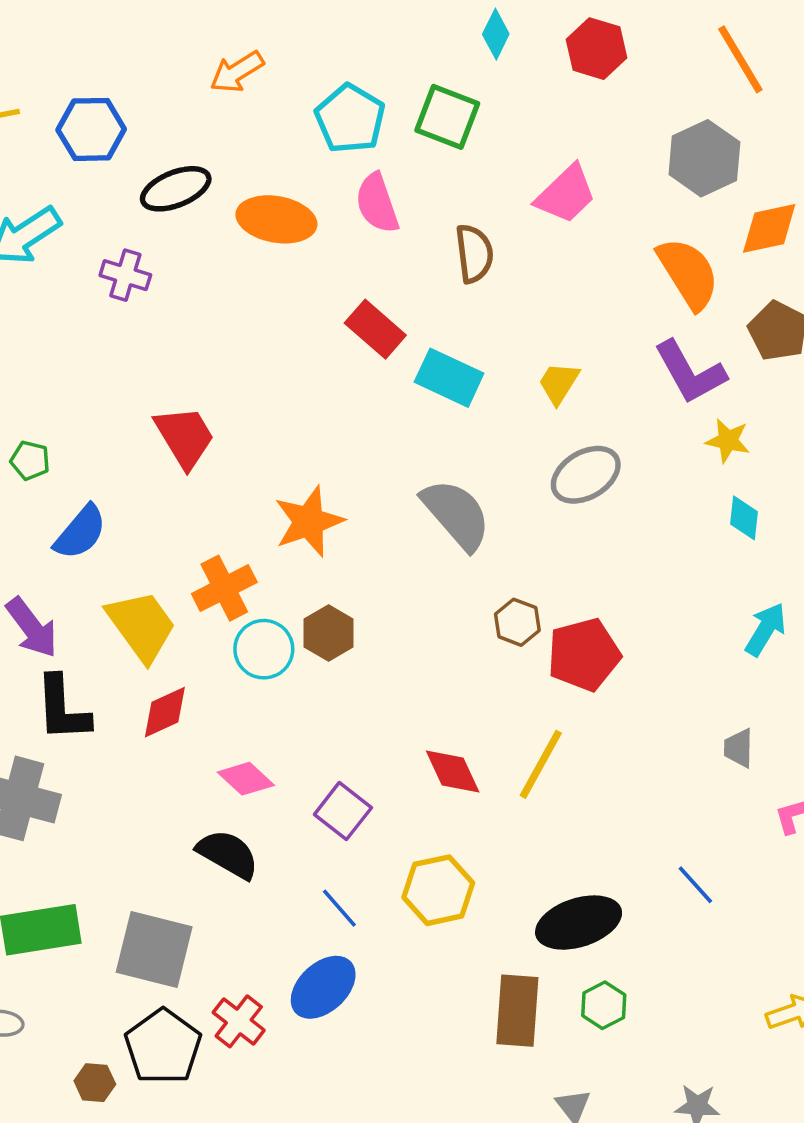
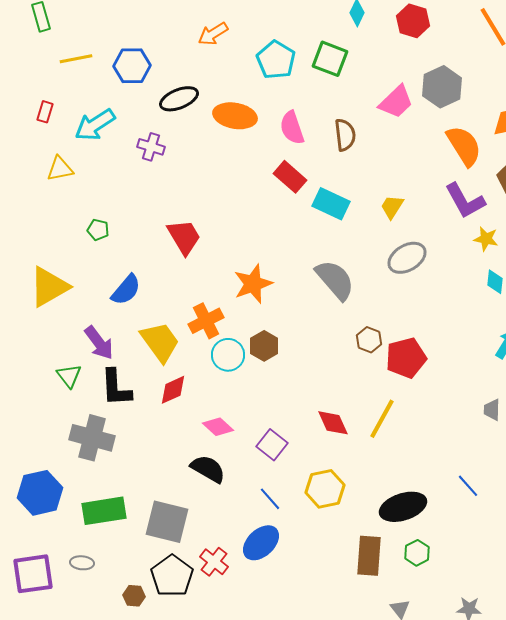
gray hexagon: (704, 158) -> (442, 87), moved
pink semicircle: (377, 203) -> (292, 128), moved
green pentagon: (30, 460) -> (98, 230), moved

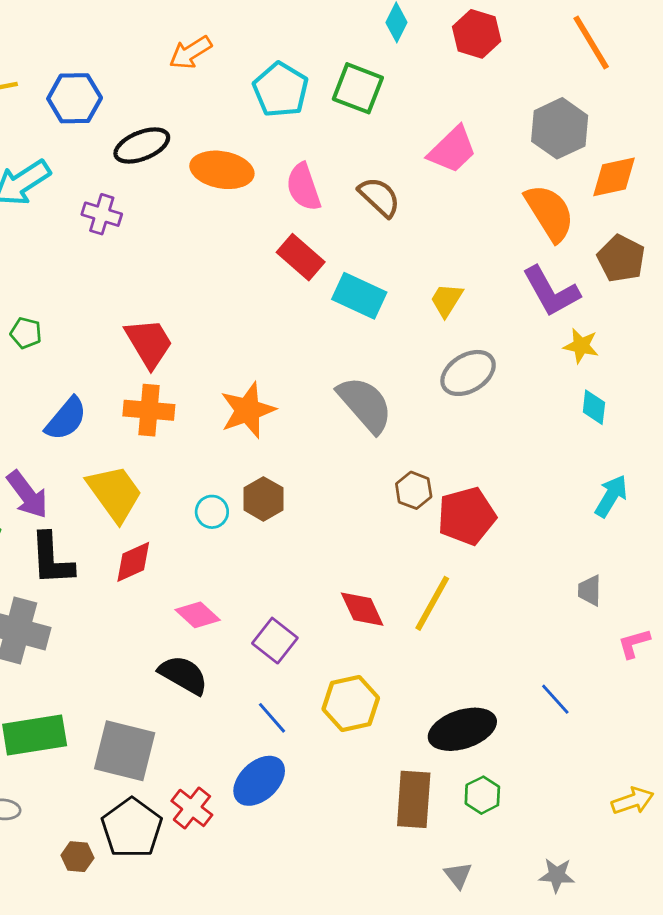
gray hexagon: (442, 87) -> (560, 128), moved
brown semicircle: (345, 135) -> (379, 197), turned -40
orange cross: (206, 321) -> (149, 410), moved, turned 32
cyan circle: (228, 355) -> (212, 512), size x0.7

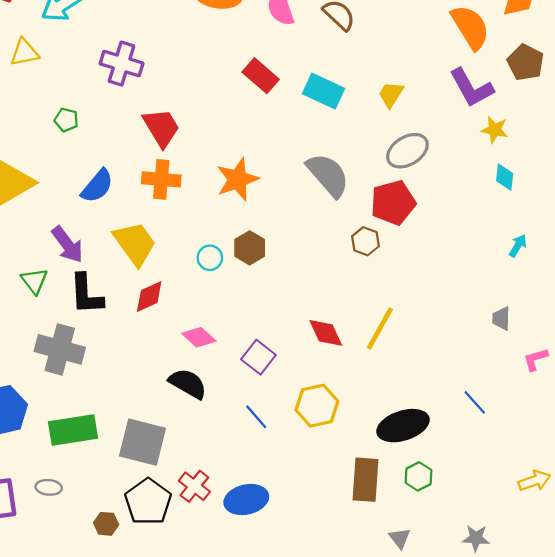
purple cross: (102, 214) -> (122, 64), moved, size x1.4
red rectangle: (301, 257) -> (261, 76), moved
cyan arrow: (611, 496) -> (518, 246), size x0.7
red pentagon: (467, 516) -> (393, 203), moved
blue ellipse: (259, 781) -> (246, 500), moved, turned 30

